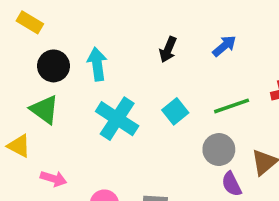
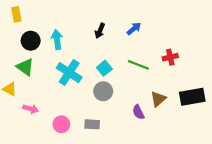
yellow rectangle: (30, 22) -> (16, 14), turned 48
green line: (232, 106) -> (138, 65), turned 40
gray circle: (219, 150) -> (103, 91), moved

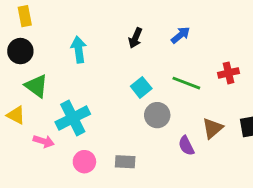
black circle: (31, 41) -> (20, 51), moved
cyan cross: (69, 73) -> (73, 118), moved, turned 30
gray circle: (103, 91) -> (157, 115), moved

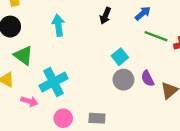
green line: (186, 83) -> (156, 36), moved
cyan square: (141, 87) -> (120, 57), moved
purple semicircle: (186, 146) -> (148, 78), moved

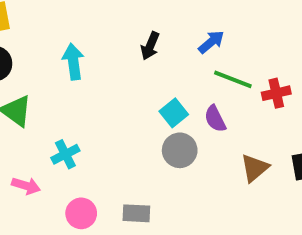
purple semicircle: (148, 78) -> (215, 119), moved
cyan cross: (54, 82) -> (65, 154), size x0.6

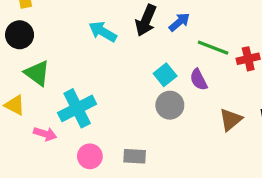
blue arrow: (211, 42) -> (179, 22), moved
black arrow: (150, 46) -> (146, 20), size x1.4
cyan arrow: (73, 62) -> (103, 32), moved, turned -52
cyan cross: (65, 154) -> (77, 108), size x1.6

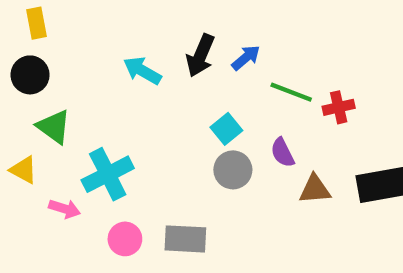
purple semicircle: (199, 80) -> (283, 153), moved
brown triangle: (231, 120) -> (315, 189), turned 35
gray rectangle: (135, 156) -> (185, 239), size x1.4

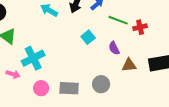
gray circle: (233, 170) -> (101, 84), moved

